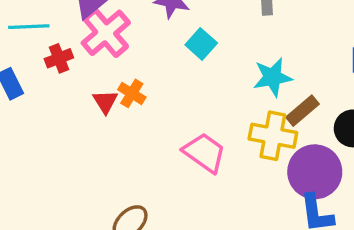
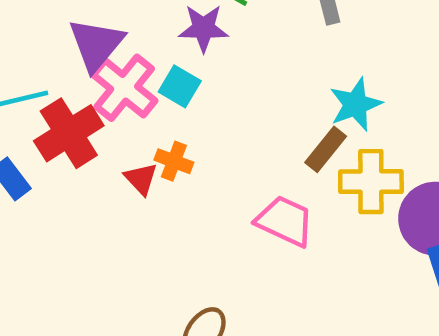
cyan square: (201, 44) -> (180, 86), moved
red cross: (59, 58) -> (69, 133), size x1.8
brown rectangle: (303, 111) -> (326, 149), moved

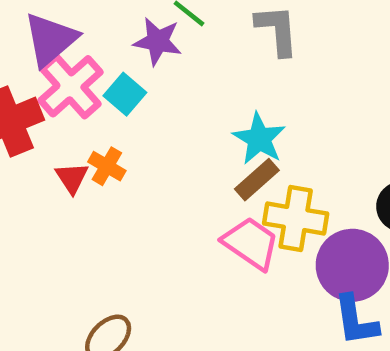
cyan star: (356, 104) -> (259, 139), moved, turned -30
pink trapezoid: (285, 221) -> (251, 243), moved

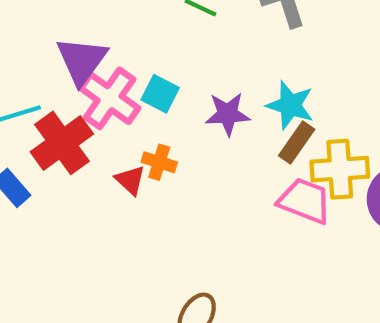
purple star: (158, 41) -> (228, 114), moved

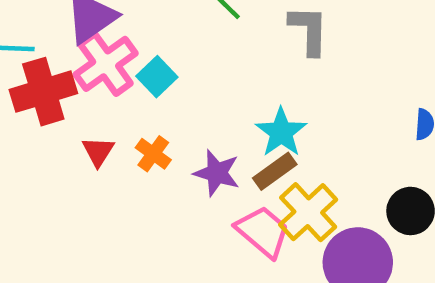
purple star: (228, 114) -> (217, 173), moved
orange cross: (159, 162) -> (153, 154), moved
yellow cross: (340, 169) -> (308, 212), turned 32

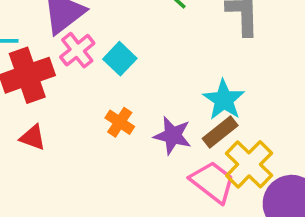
pink cross: (106, 64) -> (77, 50), size x0.7
red triangle: (98, 151) -> (33, 138), moved, turned -40

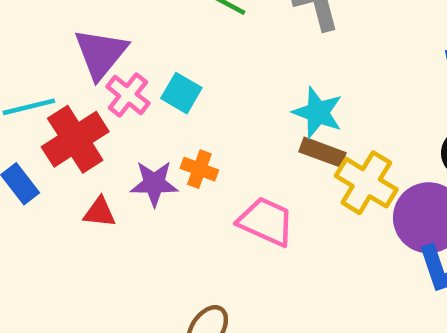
brown rectangle: (220, 132) -> (322, 152), turned 72
purple star: (173, 136) -> (154, 183), moved
pink trapezoid: (213, 182) -> (266, 221), moved

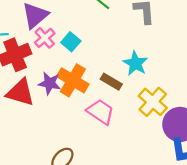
brown rectangle: (322, 152) -> (111, 82), moved
orange cross: (199, 169) -> (73, 80), size x1.8
red triangle: (100, 212) -> (20, 92), size x1.8

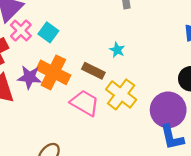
cyan star: (135, 63) -> (117, 50), size x0.6
yellow cross: (153, 102) -> (121, 94), moved

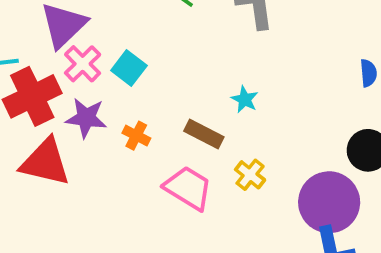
orange cross: (53, 72) -> (136, 136), size x0.5
purple star: (29, 77) -> (86, 118), moved
yellow cross: (121, 94) -> (250, 175), size x0.6

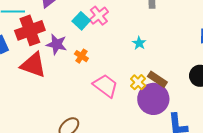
pink cross: (83, 64) -> (99, 16), moved
brown rectangle: (204, 134) -> (157, 79), moved
purple circle: (329, 202) -> (153, 99), moved

